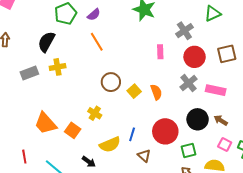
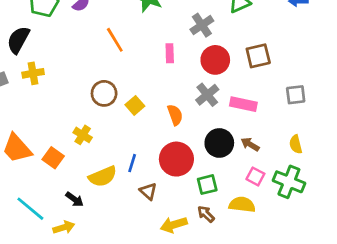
orange line: (97, 42) -> (115, 40), moved
orange semicircle: (156, 92) -> (175, 115), moved

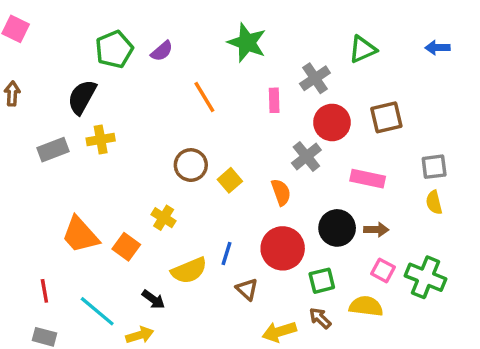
pink rectangle: (170, 53) -> (274, 100), moved
gray cross: (207, 95) -> (306, 157), moved
brown arrow: (250, 144) -> (376, 230), turned 150
yellow semicircle: (296, 144) -> (434, 202), moved

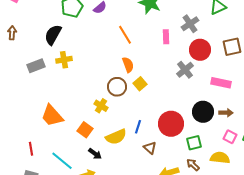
brown circle: (191, 165) -> (117, 87), moved
orange semicircle: (281, 192) -> (128, 65), moved
orange square: (126, 247) -> (85, 130), moved

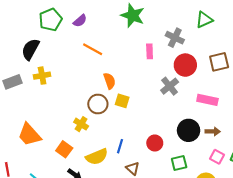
gray cross: (190, 24) -> (175, 38), turned -30
orange line: (125, 35) -> (93, 49), moved, turned -30
yellow square: (140, 84) -> (122, 101), turned -32
red circle: (171, 124) -> (155, 143), size x0.6

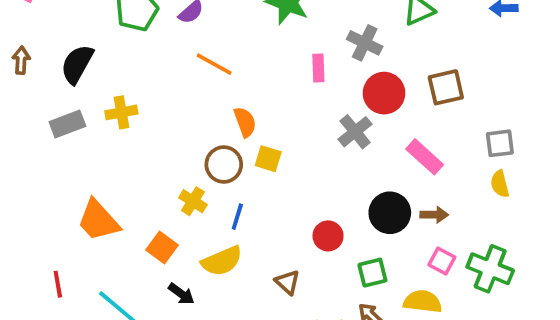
black semicircle: (30, 49) -> (77, 64), moved
pink rectangle: (207, 100) -> (425, 157), turned 30
blue line: (120, 146) -> (237, 217), moved

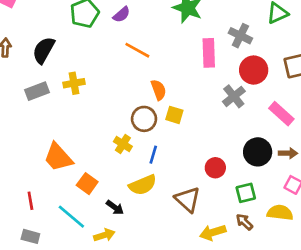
pink rectangle: (318, 68) -> (209, 53), size x1.5
orange square: (162, 248) -> (87, 184), moved
brown triangle: (287, 282) -> (188, 199), size x1.5

